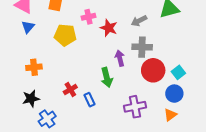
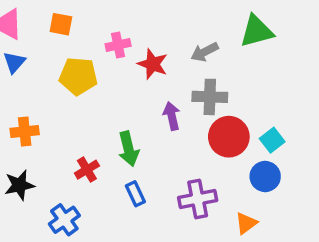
green arrow: (107, 77) -> (128, 149), moved
blue rectangle: (90, 100) -> (135, 194), moved
orange triangle: (170, 115) -> (246, 223), moved
blue cross: (47, 119) -> (64, 220), moved

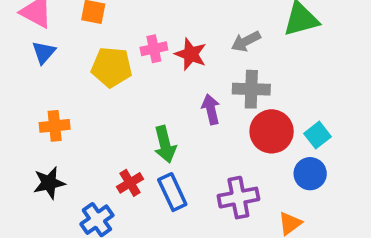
pink cross: (118, 45) -> (154, 49), moved
red cross: (87, 170) -> (130, 183), moved
blue rectangle: (135, 194) -> (172, 192), size x1.4

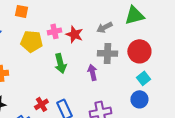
purple arrow: (211, 109) -> (92, 72), moved
red circle: (272, 131) -> (139, 51), moved
green arrow: (165, 144) -> (60, 63), moved

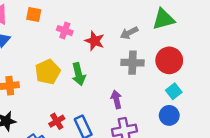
pink cross: (54, 31) -> (65, 31), moved, turned 32
yellow pentagon: (31, 41) -> (48, 72), moved, turned -30
purple arrow: (92, 72) -> (116, 99), moved

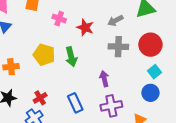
yellow pentagon: (48, 72) -> (44, 55), turned -30
red cross: (57, 121) -> (40, 98), moved

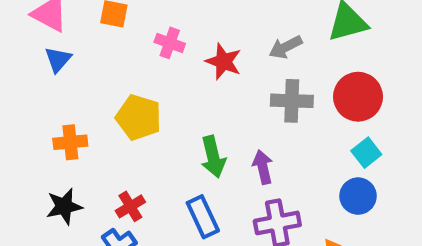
green arrow: (71, 57) -> (213, 157), moved

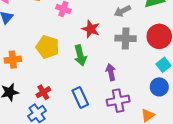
red star: (223, 62) -> (91, 29), moved
green arrow: (213, 157) -> (80, 55), moved

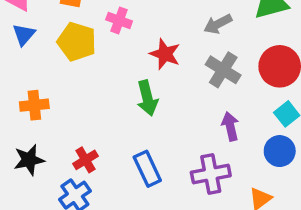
gray cross: (126, 38) -> (223, 70), turned 30
yellow pentagon: (48, 47) -> (77, 42), moved
purple arrow: (111, 72) -> (230, 126), moved

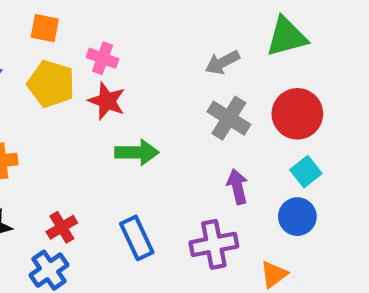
red star: (165, 54) -> (107, 101), moved
green arrow: (147, 98) -> (137, 152), turned -76

